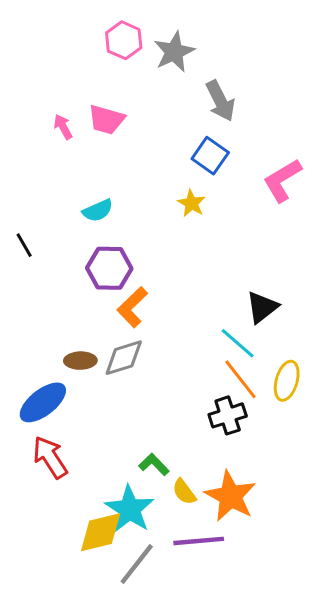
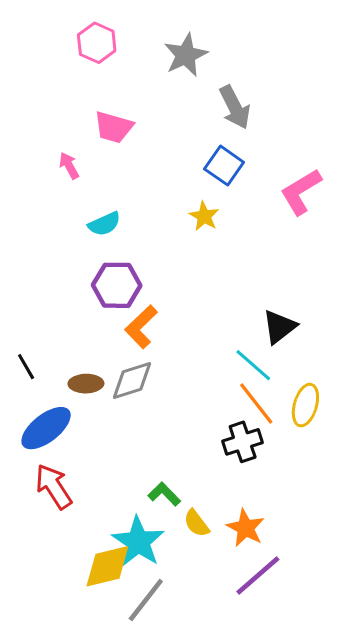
pink hexagon: (124, 40) -> (97, 43), moved
pink arrow: (63, 127) -> (69, 166), moved
black line: (24, 245) -> (26, 367), moved
orange star: (230, 496) -> (246, 528), size x0.7
purple line: (199, 541) -> (258, 575), moved, turned -36

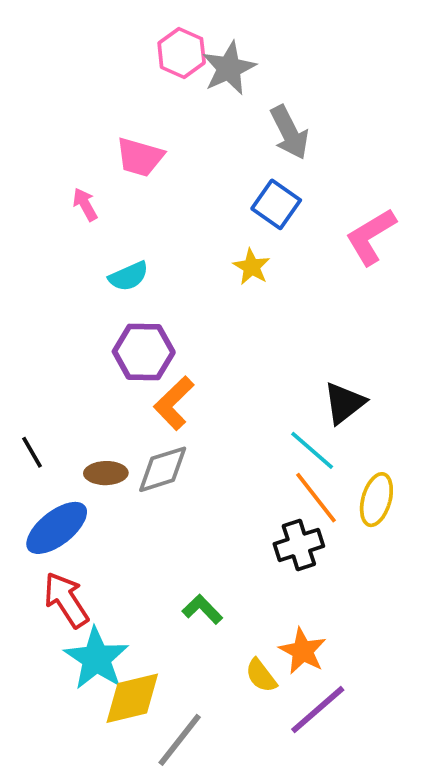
pink hexagon: (97, 43) -> (182, 53), moved
yellow semicircle: (196, 523) -> (261, 676), moved
cyan star: (138, 542) -> (96, 659), moved

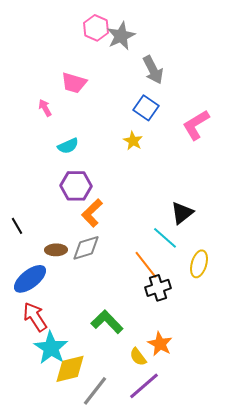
black line: (32, 452) -> (17, 226), moved
orange line: (316, 498) -> (146, 265), moved
green L-shape: (202, 609) -> (107, 322), size x1.5
purple line: (318, 710) -> (144, 386), moved

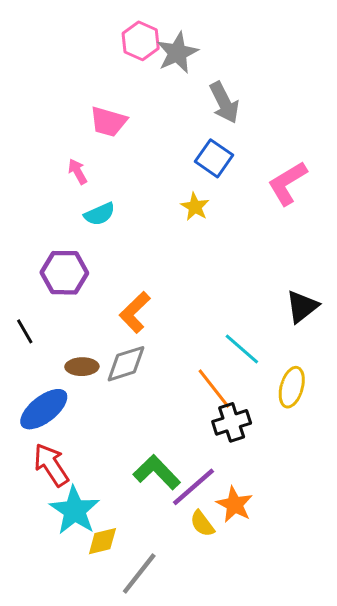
pink arrow: (45, 108) -> (78, 172), moved
purple hexagon: (76, 186) -> (64, 273), moved
black triangle: (182, 213) -> (302, 306), moved
yellow diamond: (70, 369) -> (102, 541), size x0.7
purple line: (144, 386) -> (193, 487), moved

